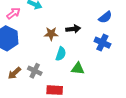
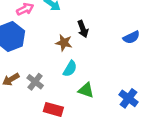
black arrow: (73, 29) -> (83, 29), moved, turned 64
blue cross: (102, 43) -> (128, 98), moved

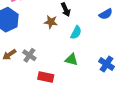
cyan semicircle: (70, 69) -> (76, 32), moved

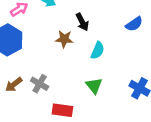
green triangle: (71, 60) -> (94, 86), turned 40

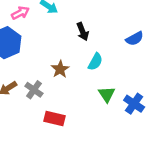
brown star: (64, 39) -> (60, 69), moved, turned 30
green triangle: (94, 86) -> (107, 94), moved

